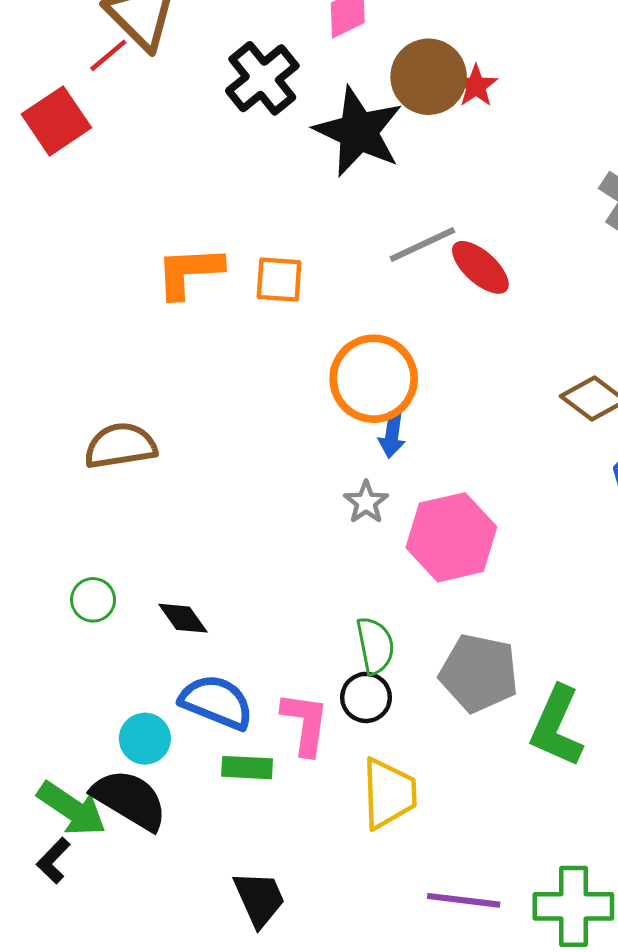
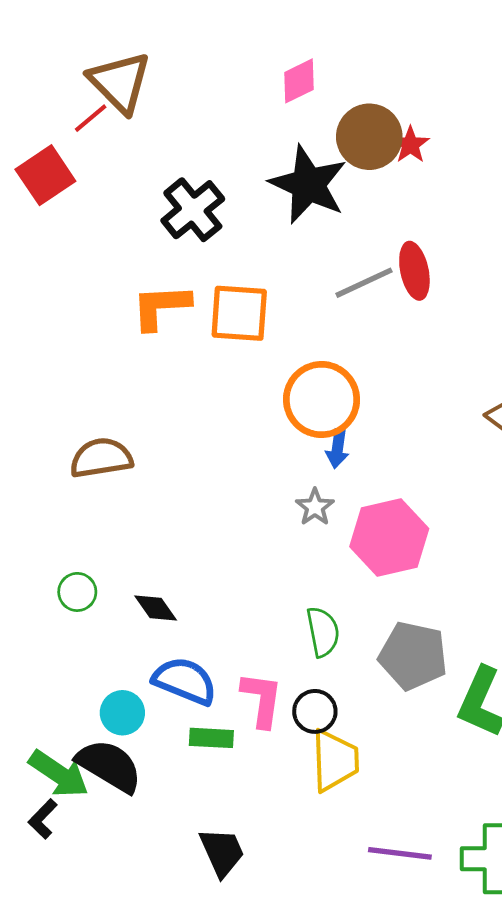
black cross: (262, 78) -> (193, 210), moved
red ellipse: (480, 267) -> (414, 271), moved, turned 36
orange square: (279, 280) -> (239, 313), size x1.4
black circle: (366, 697) -> (315, 711), moved

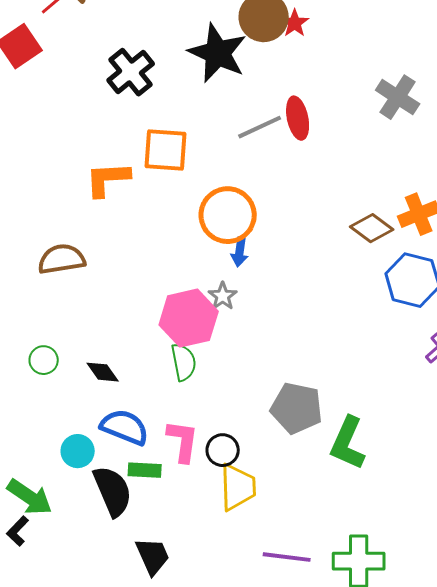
orange L-shape: (161, 307) -> (108, 179), moved
pink hexagon: (389, 538) -> (189, 318), moved
green semicircle: (323, 632) -> (184, 362), moved
black semicircle: (109, 766) -> (113, 491), moved, turned 36

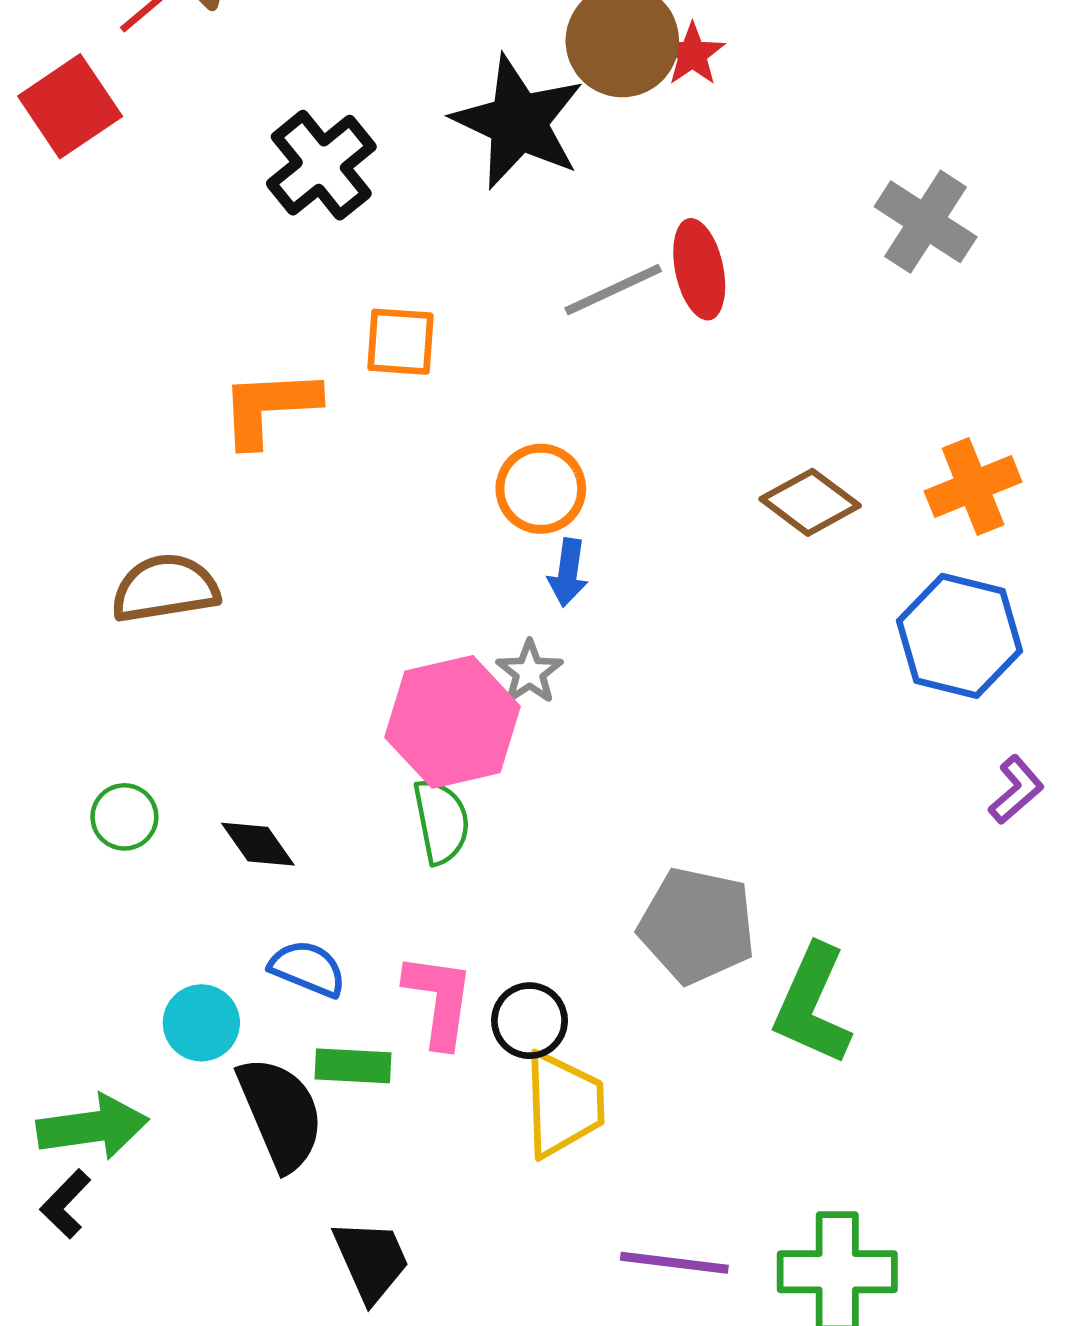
orange square: (166, 150) -> (401, 342), size x0.7
orange circle: (228, 215) -> (541, 489), size x0.7
brown diamond: (372, 228) -> (810, 502), moved
blue semicircle: (125, 427) -> (308, 969), size x0.7
green arrow: (30, 497) -> (93, 1127), turned -42

